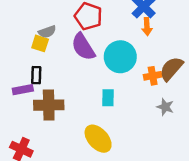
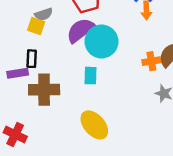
purple semicircle: (83, 47) -> (80, 30), turned 84
cyan circle: (120, 57) -> (102, 41), moved
cyan rectangle: (108, 98) -> (91, 76), moved

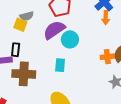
cyan circle: (102, 41) -> (70, 39), size x0.7

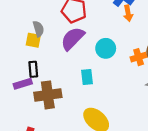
gray semicircle: (27, 16) -> (38, 29), turned -80
cyan circle: (70, 39) -> (106, 48), moved

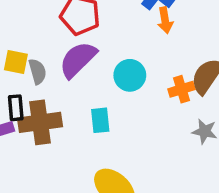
gray semicircle: (38, 29) -> (38, 71), moved
brown cross: (48, 95) -> (40, 122), moved

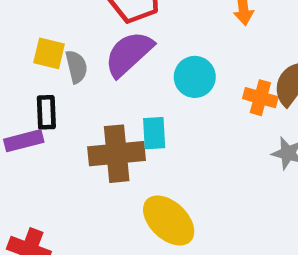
orange cross: (181, 89) -> (260, 98), turned 30
brown cross: (40, 122) -> (117, 154), moved

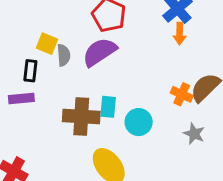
cyan circle: (195, 77) -> (139, 122), moved
black rectangle: (46, 112) -> (30, 71), moved

